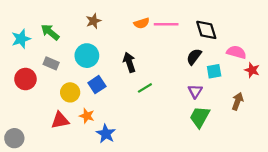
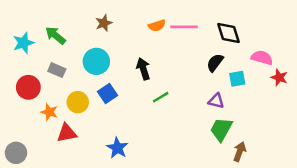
purple triangle: (195, 91) -> (216, 101), turned -48
brown arrow: (238, 101) -> (240, 152), moved
orange star: (87, 116) -> (49, 112), moved

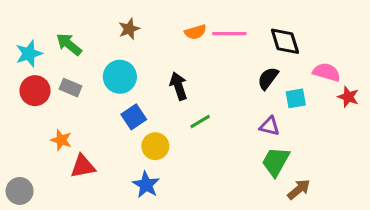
red circle: (28, 87) -> (35, 91), moved
yellow circle: (78, 102) -> (155, 146), moved
brown arrow: (240, 152) -> (299, 189), turned 30

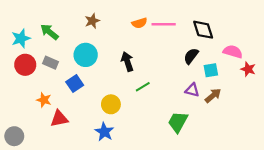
blue square: (134, 117) -> (75, 83), moved
green trapezoid: (276, 162) -> (178, 122), moved
brown arrow: (299, 189) -> (213, 96), moved

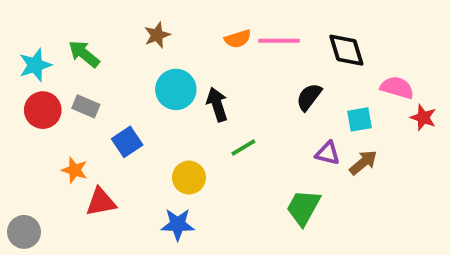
cyan circle: (86, 55) -> (176, 89), moved
black semicircle: (191, 56) -> (309, 97), moved
blue star: (104, 132) -> (178, 224), turned -30

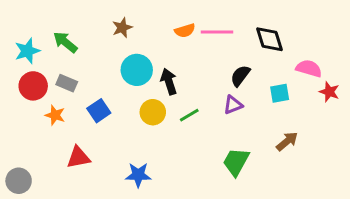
purple triangle: (328, 153) -> (233, 105), moved, turned -36
brown arrow: (363, 163) -> (287, 141), moved
orange star: (75, 170) -> (55, 115), moved
yellow circle: (189, 178) -> (153, 112), moved

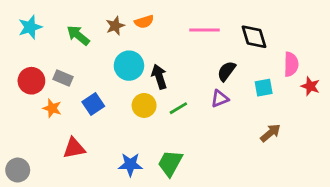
orange semicircle: (185, 31) -> (144, 22), moved
green arrow: (65, 42) -> (78, 35), moved
cyan star: (27, 51) -> (30, 27), moved
pink semicircle: (309, 68) -> (291, 64), turned 75
green trapezoid: (236, 162) -> (170, 163), moved

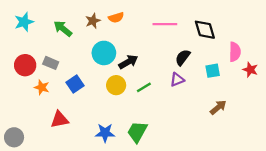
black arrow: (159, 77) -> (128, 62), turned 78

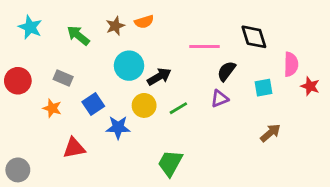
cyan star: (24, 22) -> (30, 27), turned -30
pink line: (165, 24) -> (204, 46), moved
red circle: (25, 65) -> (18, 81), moved
blue star: (105, 133) -> (118, 127), moved

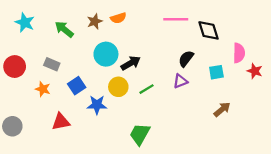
pink line: (204, 46) -> (176, 19), moved
gray circle: (18, 170) -> (12, 126), moved

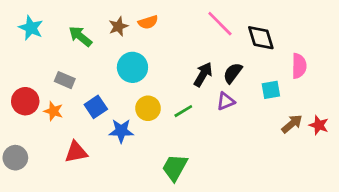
pink line: (176, 19) -> (220, 24), turned 45
black arrow: (131, 63) -> (203, 74), moved, turned -30
red circle: (15, 67) -> (25, 101), moved
red star: (255, 71) -> (319, 125), moved
brown arrow: (222, 109) -> (292, 124), moved

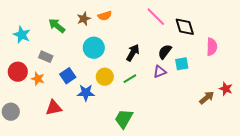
cyan star: (31, 28) -> (22, 35), moved
black arrow: (203, 74) -> (133, 53), moved
cyan square: (271, 90) -> (182, 64), moved
brown arrow: (292, 124) -> (207, 98), moved

